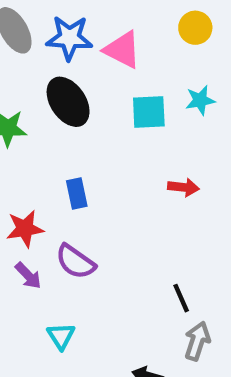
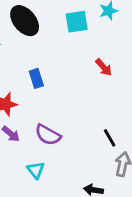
red arrow: (183, 187) -> (104, 67), turned 48
purple semicircle: (75, 262) -> (48, 135), moved

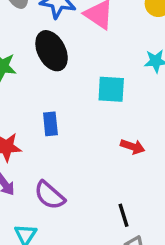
cyan square: (77, 22) -> (111, 89), moved
red arrow: (104, 67) -> (133, 147), moved, turned -42

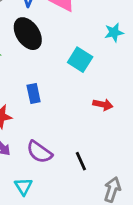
cyan square: (111, 89) -> (80, 60), turned 35
black line: (124, 215) -> (81, 161), moved

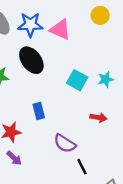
cyan star: (114, 32) -> (106, 79), moved
purple semicircle: (39, 152) -> (65, 143), moved

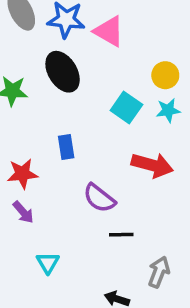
yellow circle: (100, 15) -> (165, 75), moved
red arrow: (98, 118) -> (152, 165), size x1.6
black line: (82, 167) -> (121, 235), turned -70

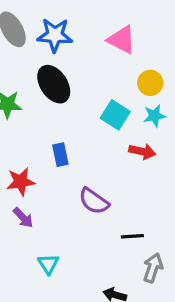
pink triangle: (109, 31) -> (122, 40), moved
red arrow: (152, 165) -> (142, 151), moved, size x0.7
black line: (121, 235) -> (132, 236), moved

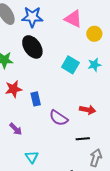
yellow circle: (150, 83) -> (94, 34), moved
red arrow: (142, 151) -> (88, 110), moved
blue rectangle: (60, 155) -> (36, 99), moved
red star: (21, 182) -> (14, 89), moved

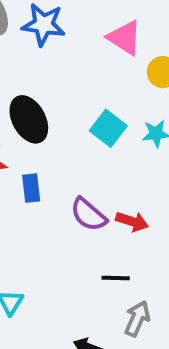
black ellipse: (32, 47) -> (29, 119), moved
purple semicircle: (59, 118) -> (89, 215), moved

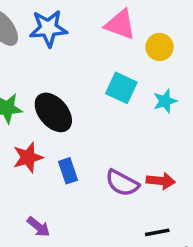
cyan square: (108, 128) -> (121, 88), moved

